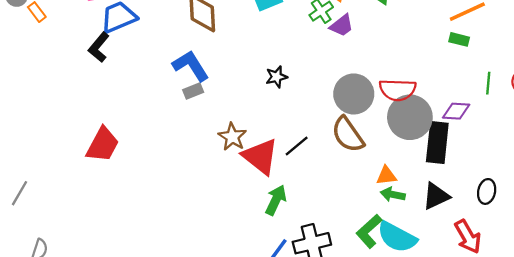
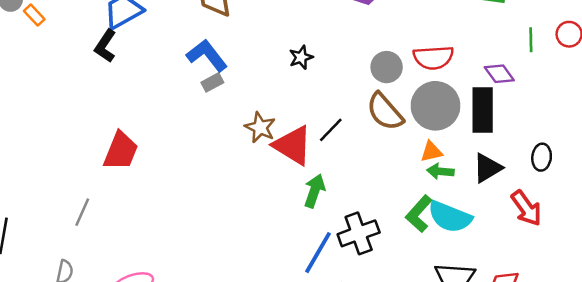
gray circle: (354, 94) -> (387, 67), size x0.7
purple diamond: (456, 111) -> (499, 74), turned 56
gray circle: (410, 117) -> (435, 106), moved
gray line: (20, 193) -> (82, 212), moved

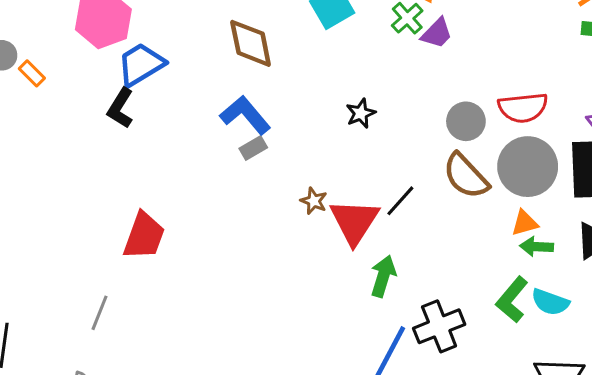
brown star: (260, 127) -> (314, 201), size x0.7
red triangle: (293, 145) -> (354, 222), turned 33
cyan semicircle: (450, 217) -> (550, 302), size x0.7

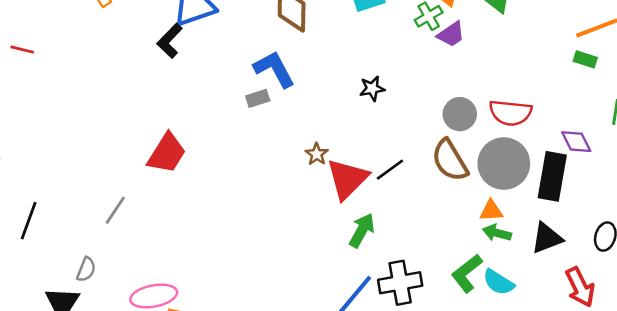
gray rectangle: (253, 148) -> (258, 98), moved

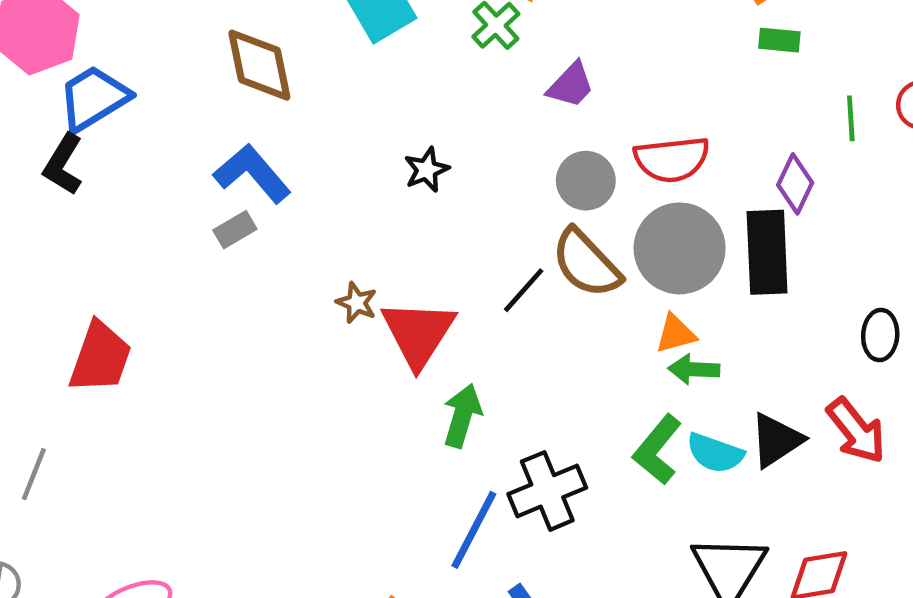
purple trapezoid: (451, 34) -> (571, 85), moved
purple diamond: (576, 142) -> (795, 184), turned 64
black line: (390, 170) -> (524, 290), moved
black triangle: (547, 238) -> (776, 440), moved

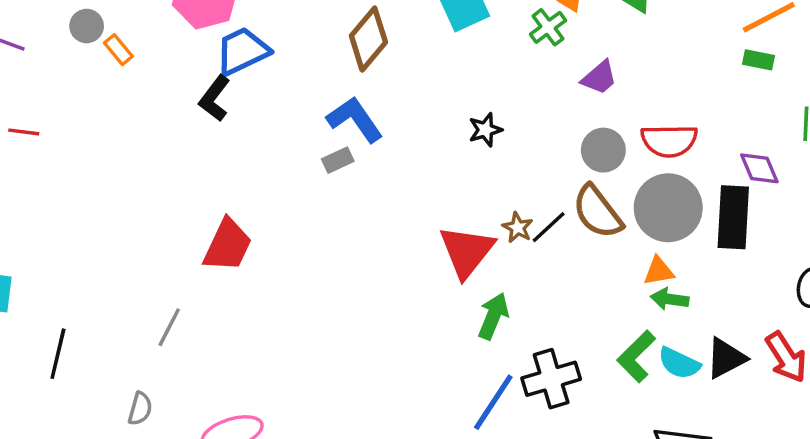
brown diamond: (259, 65) -> (368, 39), turned 46
purple diamond: (795, 184) -> (759, 168), turned -54
brown star: (357, 303) -> (518, 228), moved

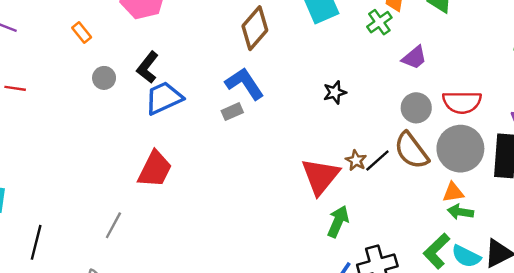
gray circle: (87, 26) -> (104, 78), moved
blue trapezoid: (242, 51) -> (164, 98), moved

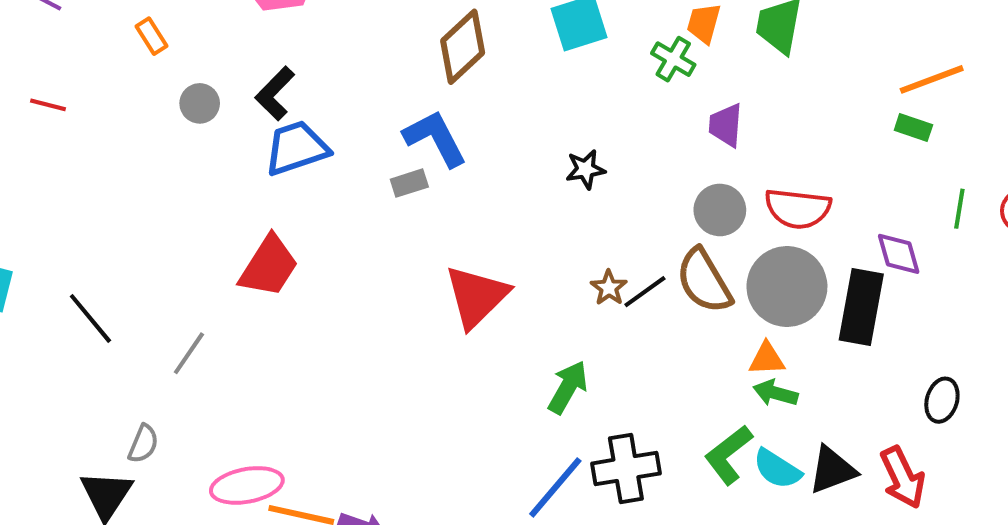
green cross: (379, 22) -> (673, 59), turned -30
orange rectangle: (82, 32) -> (151, 36), moved
purple trapezoid: (414, 58) -> (726, 125), turned 128
red triangle: (320, 176) -> (476, 296), moved
black line: (36, 242) -> (90, 318), moved, turned -60

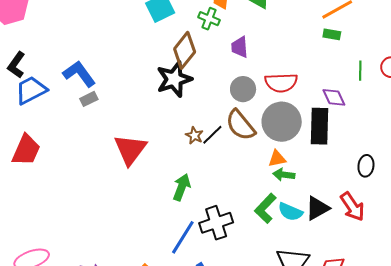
brown diamond: (463, 47) -> (185, 50), moved
blue L-shape: (435, 138) -> (79, 74), moved
black star: (585, 169) -> (174, 79), size x1.8

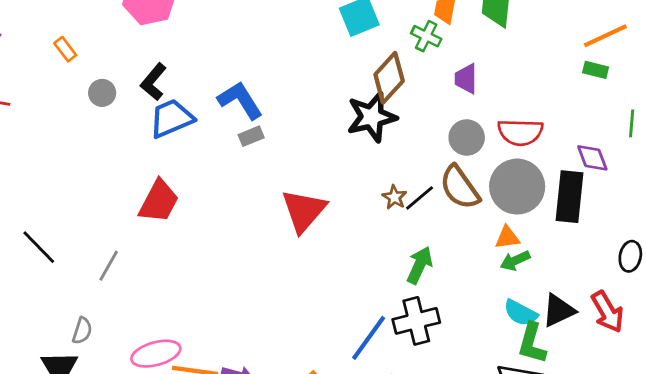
green arrow: (284, 175) -> (515, 261), turned -35
green arrow: (182, 187) -> (420, 265), moved
green L-shape: (265, 208) -> (532, 343), moved, turned -32

